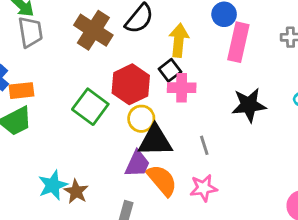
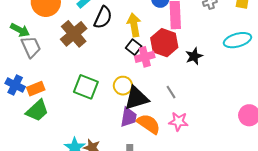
brown cross: (93, 30) -> (74, 34), turned 32
red hexagon: (131, 84) -> (164, 43), moved
black star: (249, 105) -> (194, 56), size x0.7
pink star: (204, 188) -> (178, 121), turned 30

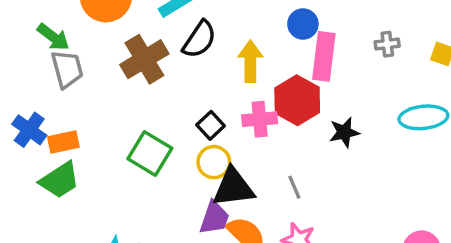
black square: (134, 47) -> (211, 125), moved

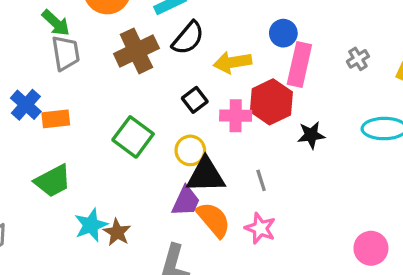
gray cross: (387, 44) -> (358, 59), turned -30
yellow arrow: (250, 61) -> (232, 62), turned -105
black square: (211, 125) -> (195, 100), moved
green trapezoid: (60, 180) -> (53, 181), moved

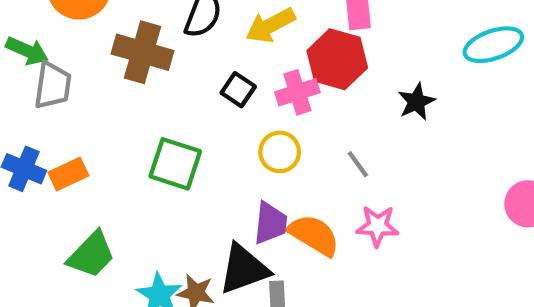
brown cross: (136, 51) -> (142, 52), turned -30
gray trapezoid: (66, 53) -> (53, 85), turned 36
black star: (311, 135) -> (416, 102), moved
yellow circle: (190, 150) -> (280, 152), moved
black triangle: (206, 175) -> (244, 269), moved

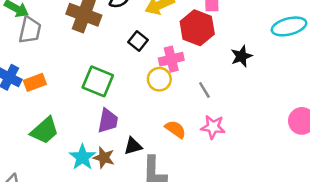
pink cross: (297, 92) -> (171, 59), moved
purple trapezoid: (270, 223) -> (108, 121), moved
orange semicircle: (314, 235) -> (175, 129), size x0.7
black triangle: (244, 269) -> (133, 146), size x0.6

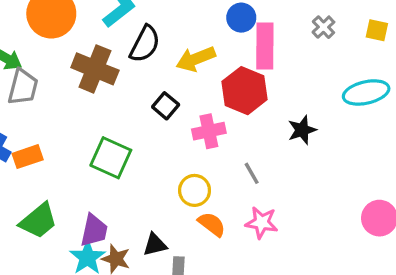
yellow circle: (159, 79) -> (195, 190), moved
purple trapezoid: (108, 121) -> (94, 230), moved

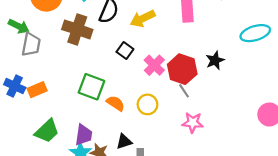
red hexagon: (244, 91) -> (182, 69), moved
pink cross: (209, 131) -> (154, 65), turned -30
orange semicircle: (212, 224) -> (116, 103), moved

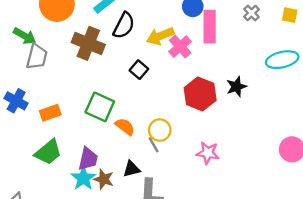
pink cross: (154, 65) -> (180, 47), moved
orange rectangle: (37, 90) -> (50, 113), moved
gray line: (184, 91) -> (154, 145), moved

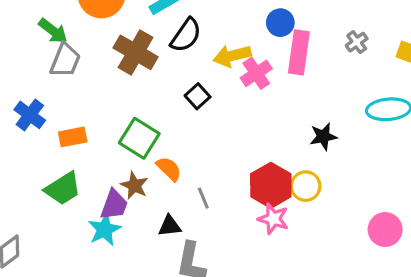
red hexagon: (200, 94) -> (271, 185), moved
yellow circle: (160, 130) -> (306, 186), moved
brown star: (104, 179) -> (134, 186), moved

